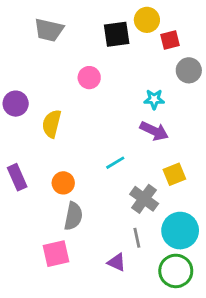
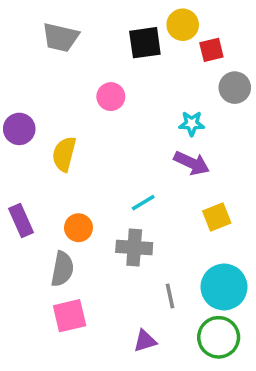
gray cross: (144, 199) -> (134, 247), moved, turned -32
gray semicircle: (73, 216) -> (62, 269), moved
purple triangle: (117, 262) -> (145, 341), moved, turned -42

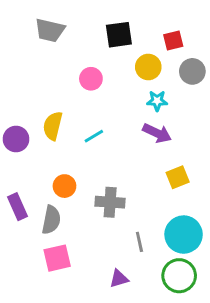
yellow circle: (183, 25) -> (148, 67), moved
purple circle: (19, 129) -> (16, 139), moved
cyan line: (143, 203) -> (94, 136), moved
purple rectangle: (21, 221) -> (17, 207), moved

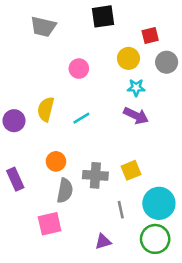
black square: (119, 35) -> (103, 16), moved
yellow square: (178, 177) -> (131, 170), moved
gray semicircle: (51, 220) -> (65, 191), moved

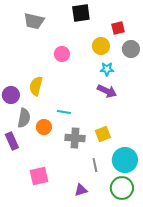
cyan line: (81, 118) -> (64, 112), moved, turned 40
gray semicircle: (65, 191) -> (24, 118), moved

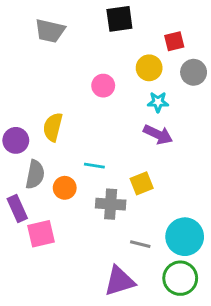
pink circle: (62, 54) -> (103, 86), moved
yellow square: (103, 134) -> (142, 183), moved
gray line: (95, 165) -> (140, 244), turned -64
pink square: (39, 176) -> (41, 234), moved
purple triangle: (81, 190) -> (119, 281), size x1.6

